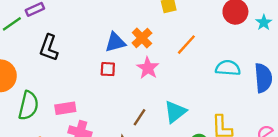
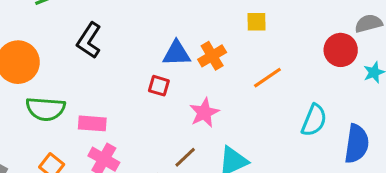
pink star: (148, 68) -> (204, 113), moved
cyan semicircle: (228, 68) -> (314, 120), turned 95
green semicircle: (29, 106) -> (46, 109), turned 68

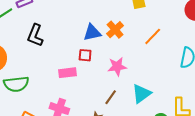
pink star: (204, 113) -> (117, 67), turned 30
pink rectangle: (92, 123) -> (67, 73), moved

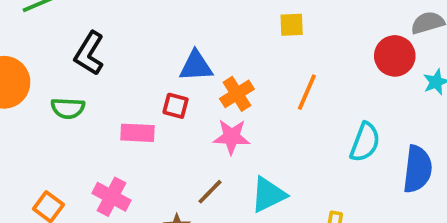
orange cross: (115, 30) -> (237, 94), moved
orange line: (153, 36) -> (307, 92), turned -30
green semicircle: (16, 84) -> (68, 108), moved, size x0.7

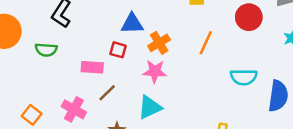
red circle: (395, 56) -> (249, 17), moved
cyan semicircle: (365, 142) -> (244, 77), turned 68
brown line: (210, 192) -> (107, 93), moved
cyan triangle: (268, 195) -> (150, 107), moved

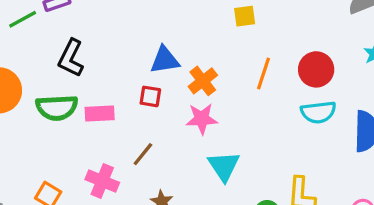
red circle: (249, 17) -> (316, 69), moved
green semicircle: (46, 50) -> (57, 108), size x1.4
pink rectangle: (92, 67) -> (100, 114), moved
cyan triangle: (150, 107) -> (224, 166), moved, turned -32

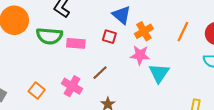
blue triangle: (165, 60) -> (122, 15), turned 42
cyan triangle: (224, 166) -> (159, 73), moved

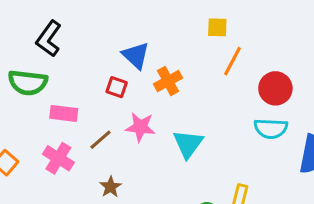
orange line: (183, 32) -> (232, 61), moved
pink rectangle: (76, 43) -> (64, 113), moved
pink star: (140, 55) -> (140, 127), moved

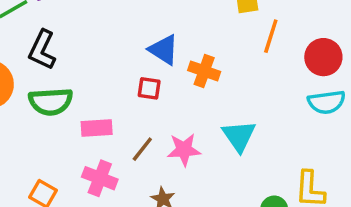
black L-shape: (49, 39) -> (42, 50), moved
orange cross: (168, 81) -> (204, 71), turned -32
pink star: (140, 127) -> (184, 150), moved

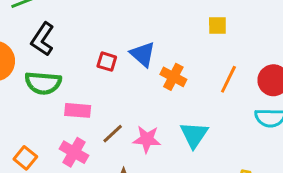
orange line: (271, 36) -> (228, 79), moved
red square: (149, 88) -> (107, 62), moved

